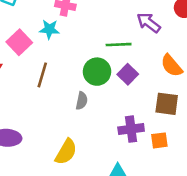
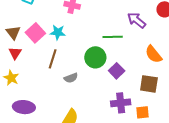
cyan star: (49, 29) -> (58, 32), moved
purple square: (128, 74) -> (117, 71), moved
gray semicircle: (82, 101) -> (71, 78), moved, turned 56

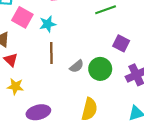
pink square: (35, 33) -> (22, 17), moved
green circle: (95, 57) -> (100, 69), moved

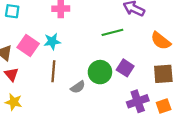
pink square: (22, 17) -> (28, 45), moved
green circle: (100, 69) -> (100, 72), moved

